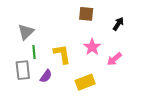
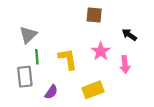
black arrow: (118, 24) -> (129, 35), moved, turned -88
pink arrow: (114, 59) -> (125, 65), turned -56
purple semicircle: (46, 76) -> (51, 92), moved

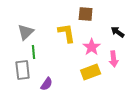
yellow L-shape: (68, 59) -> (67, 33), moved
yellow rectangle: (93, 90) -> (91, 72), moved

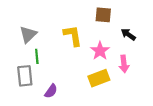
brown square: (86, 14) -> (103, 15), moved

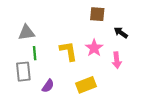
gray triangle: (28, 34) -> (26, 33), turned 36
yellow L-shape: (73, 36) -> (68, 51), moved
yellow rectangle: (99, 78) -> (86, 85), moved

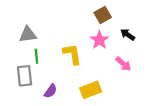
brown square: (97, 14) -> (103, 15), turned -35
pink star: (94, 48) -> (99, 40), moved
pink arrow: (117, 60) -> (123, 64), turned -42

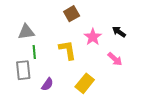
brown square: (103, 15) -> (72, 14), moved
yellow rectangle: (91, 90) -> (85, 83), turned -30

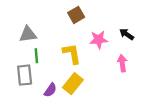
pink star: (93, 37) -> (99, 40), turned 30
pink arrow: (115, 59) -> (122, 63), turned -140
yellow rectangle: (85, 83) -> (73, 84), moved

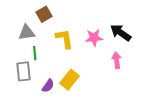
brown square: (76, 15) -> (44, 14), moved
black arrow: (127, 34) -> (121, 33), size x1.5
yellow L-shape: (72, 54) -> (64, 39), moved

